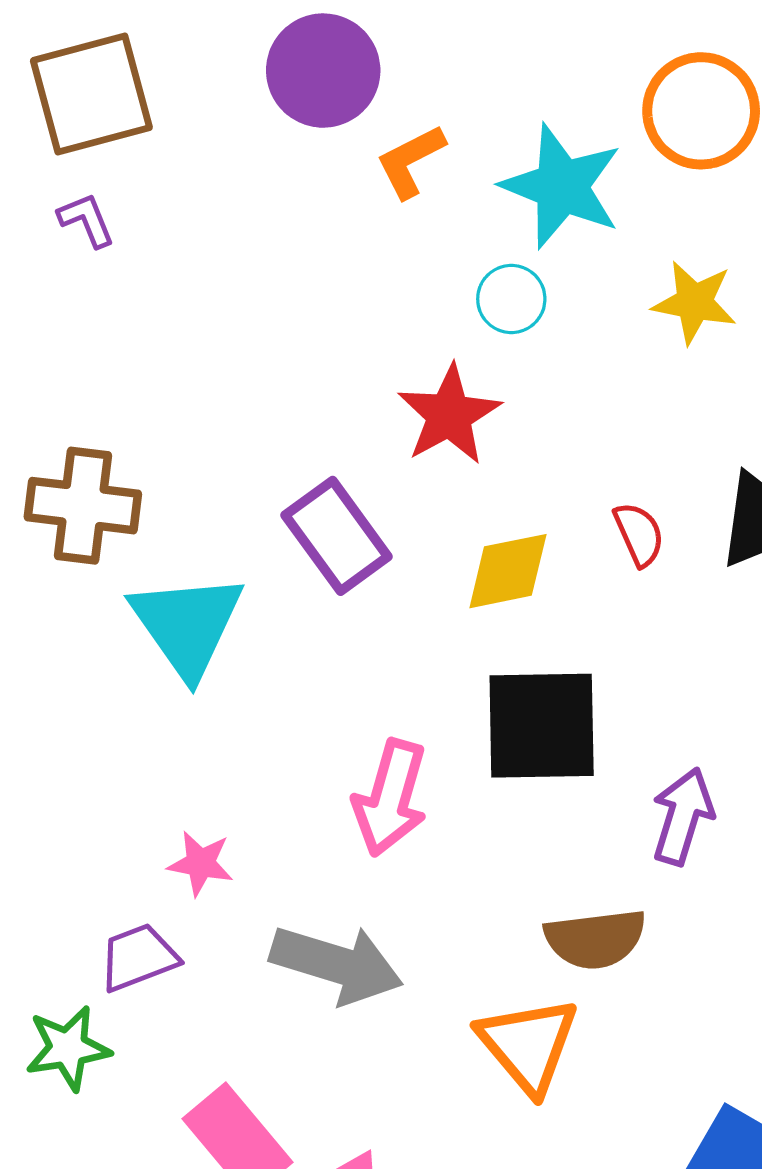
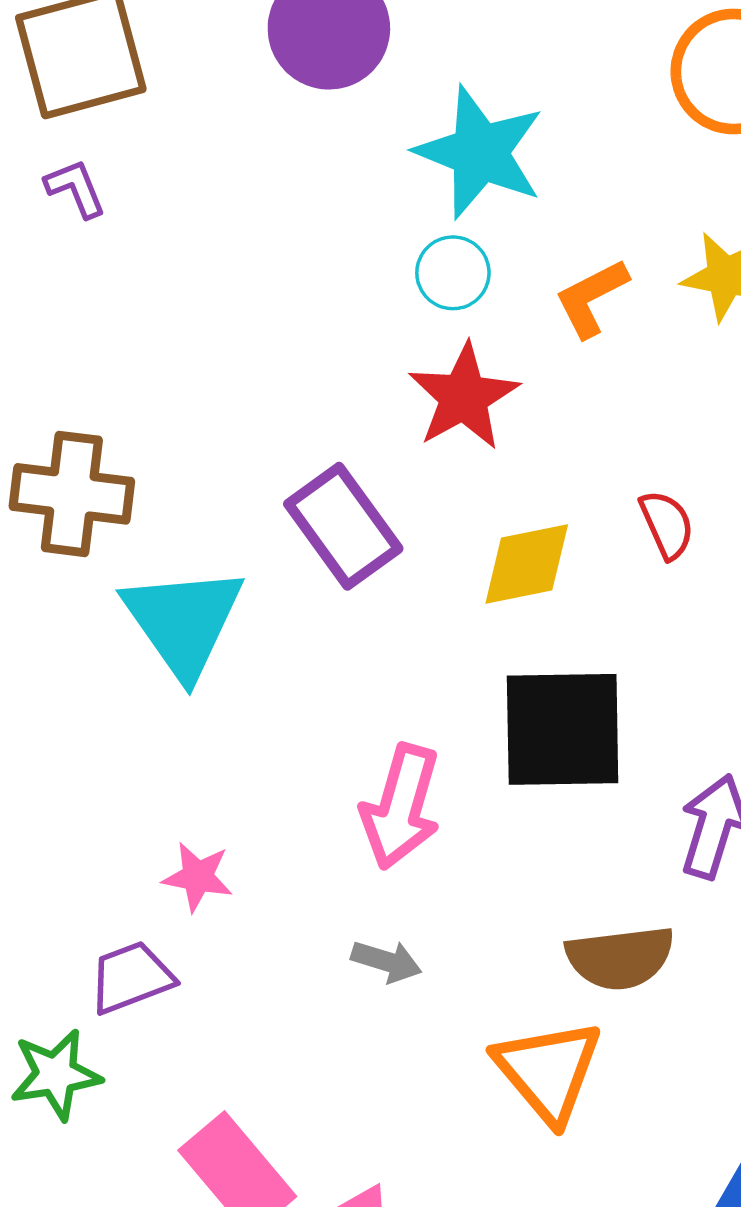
orange L-shape: (411, 161) -> (591, 298), moved
cyan star: (562, 186) -> (480, 152), moved
cyan circle: (511, 299) -> (453, 273), moved
gray arrow: (337, 964) -> (386, 961), moved, size x0.5

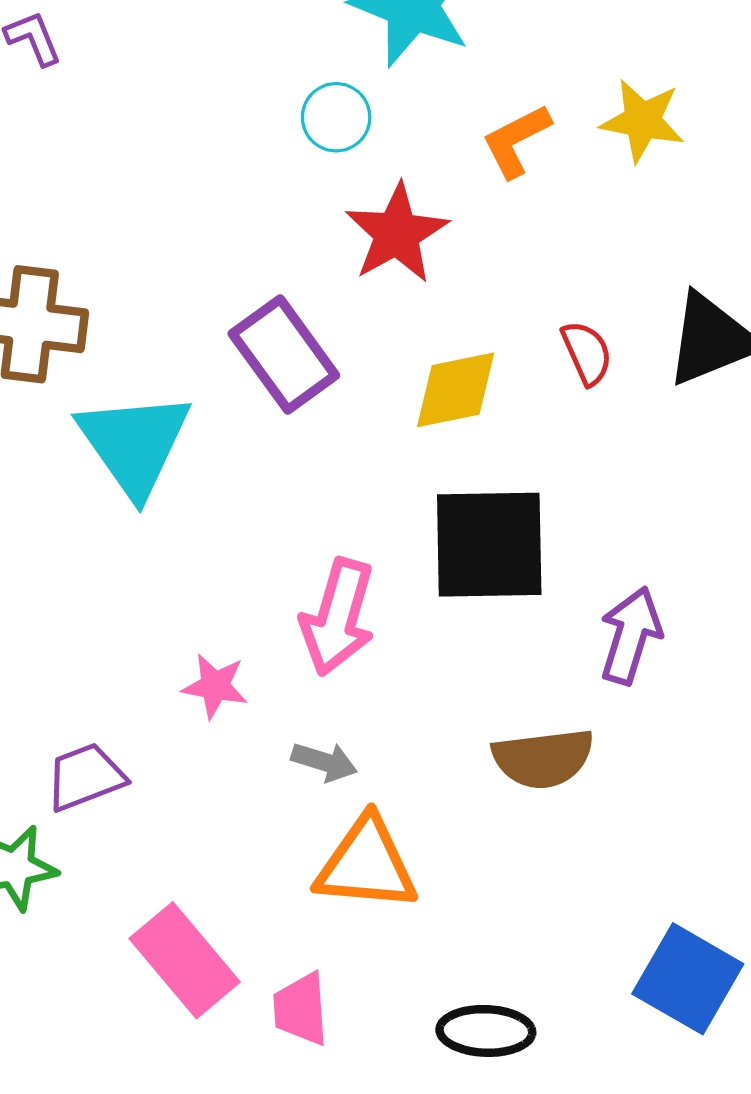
cyan circle: (453, 273) -> (336, 117), moved
pink star: (198, 877) -> (215, 686), moved
orange triangle: (548, 1071) -> (366, 864), moved, turned -45

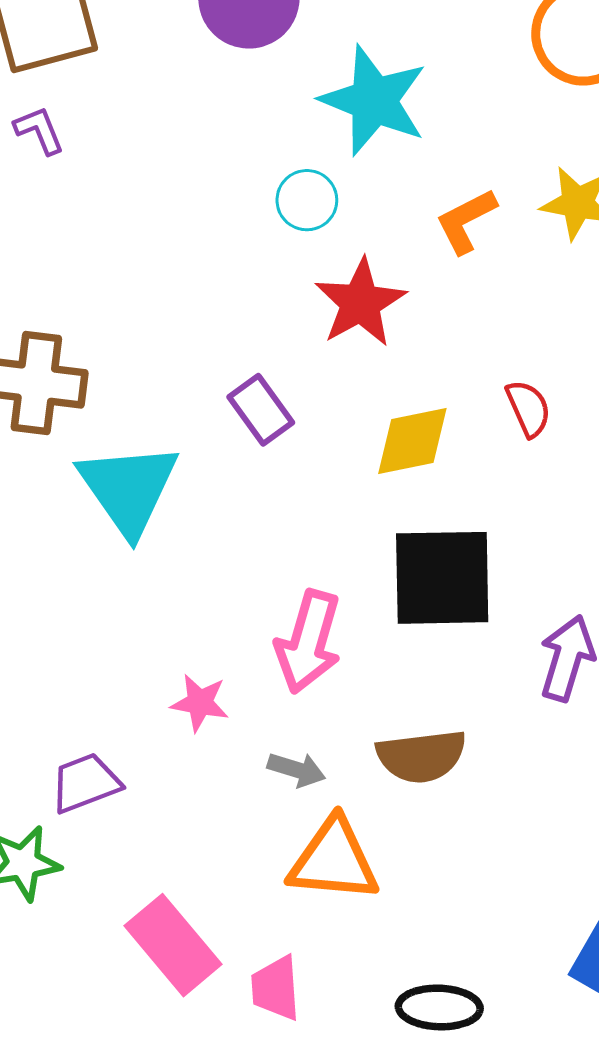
purple rectangle: (284, 355) -> (261, 410), size x0.7
brown semicircle: (543, 758) -> (421, 756), moved

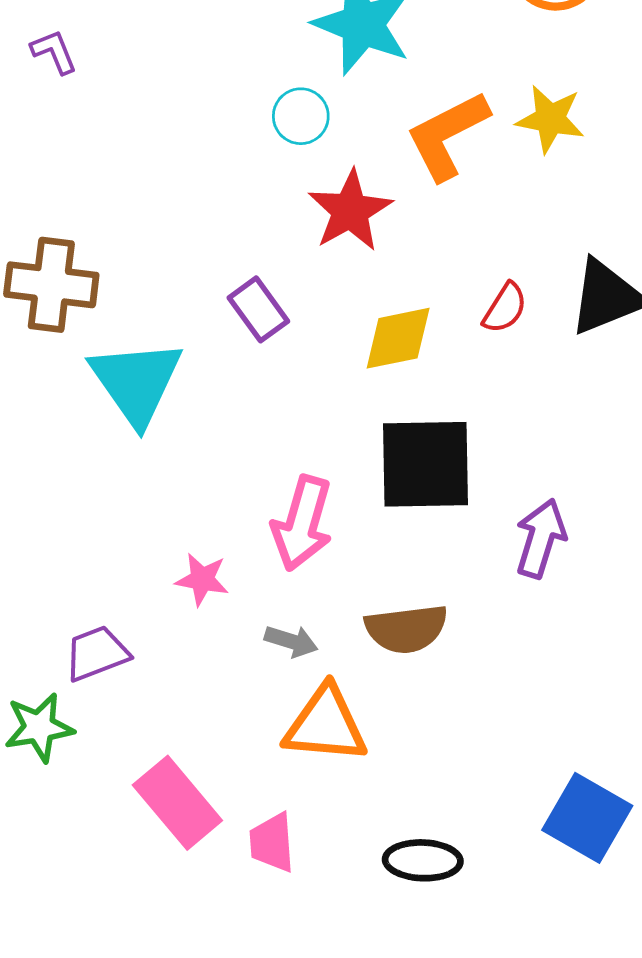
orange L-shape: (466, 221) -> (447, 135), size x1.5
red semicircle: (528, 408) -> (505, 308), turned 56

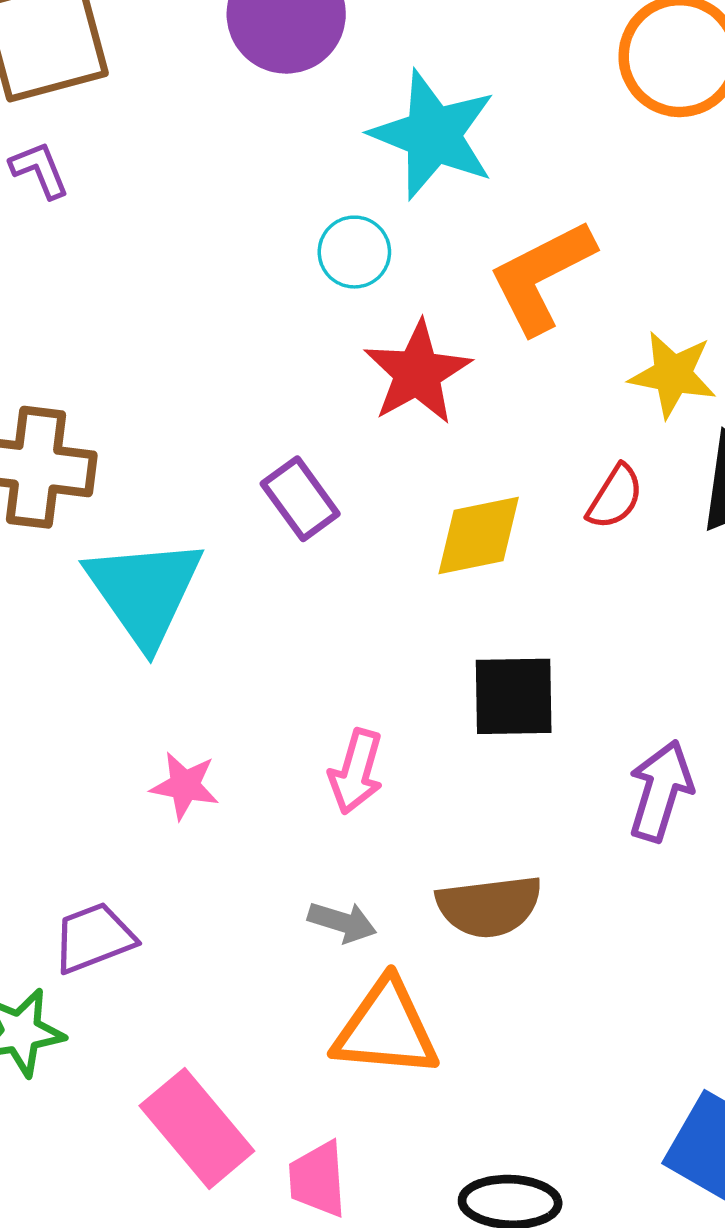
yellow star: (550, 119) -> (673, 374), moved
black square: (426, 464) -> (514, 696), size x0.7
pink arrow: (302, 523) -> (356, 772), size x0.7
pink star: (202, 579) -> (185, 786), moved

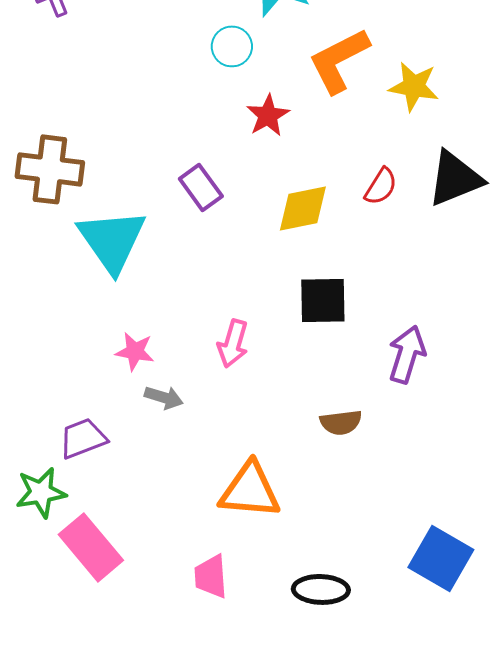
red star: (417, 373) -> (268, 115), size x0.7
yellow star: (673, 374) -> (414, 86), moved
brown semicircle: (489, 906) -> (341, 422), moved, size x0.7
gray arrow: (342, 922) -> (164, 397), moved
pink rectangle: (197, 1128) -> (91, 547), moved

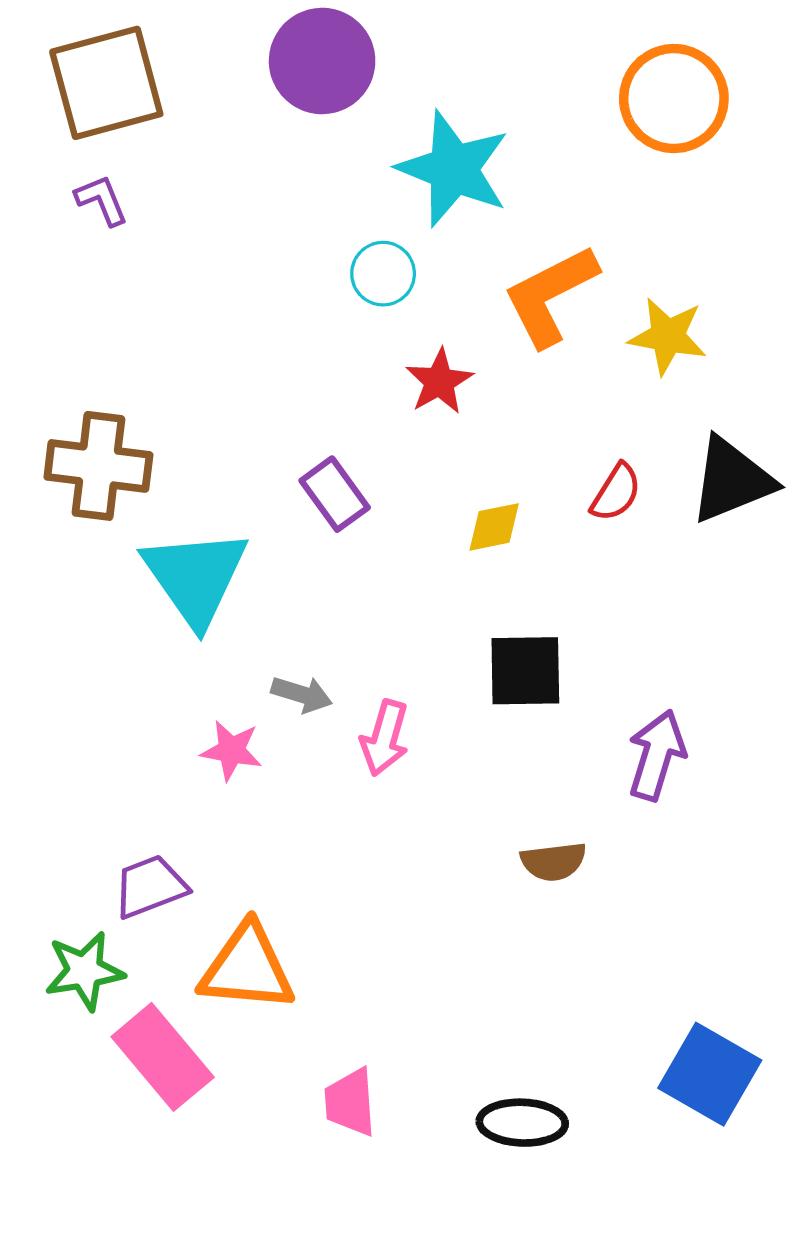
yellow diamond: (303, 208) -> (494, 527), size x0.7
gray arrow: (164, 397) -> (302, 694), moved
orange triangle: (250, 490) -> (247, 968), moved

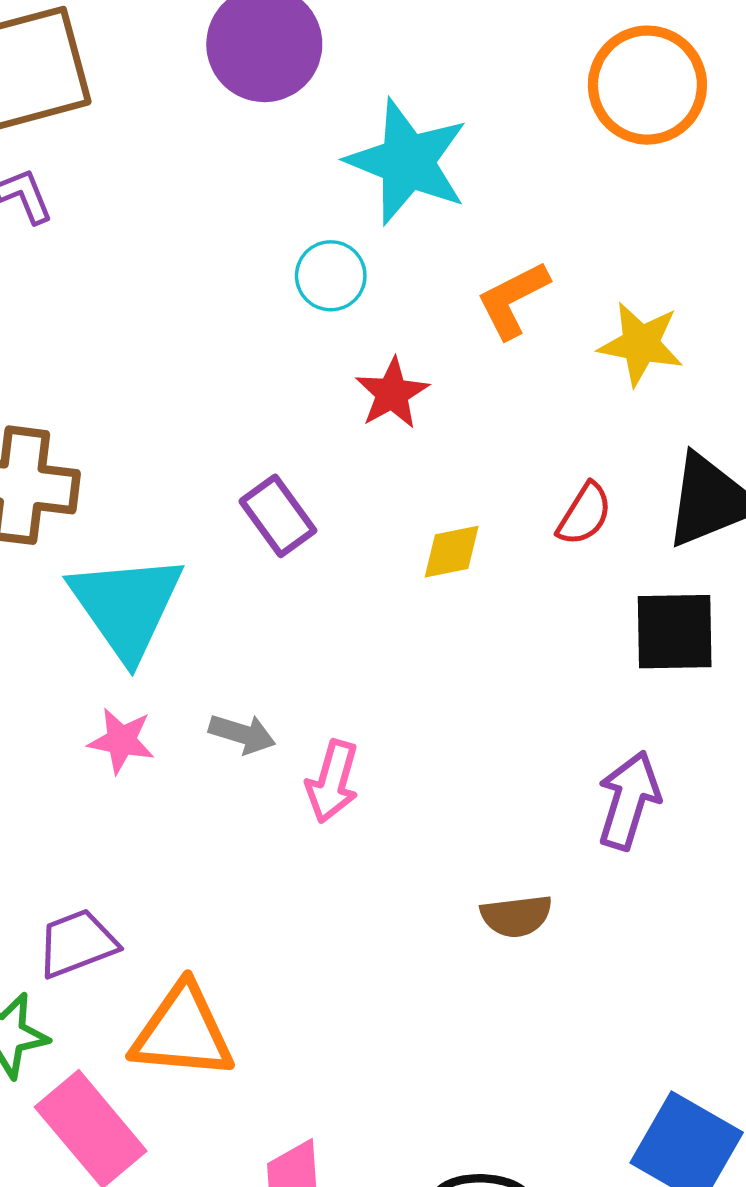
orange L-shape: (550, 296) -> (513, 300), size x0.7
black square: (525, 671) -> (675, 632), moved
pink star: (231, 750) -> (121, 741), moved

